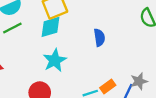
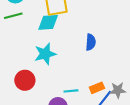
orange rectangle: (108, 86) -> (97, 88), moved

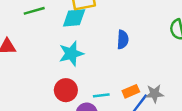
red circle: (25, 80) -> (66, 90), moved

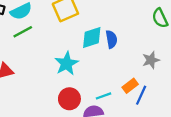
cyan diamond: (74, 18) -> (92, 37), moved
gray star: (155, 94) -> (151, 60), moved

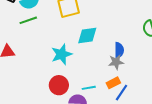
blue semicircle: (111, 39) -> (119, 50), moved
gray star: (151, 60) -> (116, 62), moved

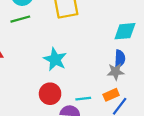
cyan diamond: (87, 35) -> (125, 31), moved
cyan star: (62, 54) -> (55, 59), turned -30

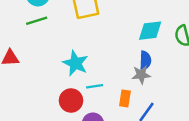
orange rectangle: (111, 95) -> (125, 98), moved, turned -56
cyan line: (83, 99) -> (95, 86), moved

